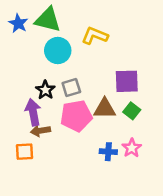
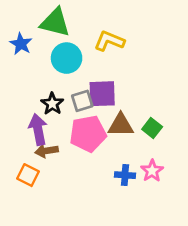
blue star: (18, 23) -> (21, 44), moved
purple square: (127, 81) -> (102, 94), moved
orange square: (24, 152) -> (28, 175), turned 30

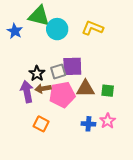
yellow L-shape: (109, 41) -> (92, 28), moved
cyan circle: (67, 58) -> (57, 29), moved
green square: (152, 128) -> (108, 91), turned -32
brown arrow: (47, 151) -> (43, 89), moved
orange square: (28, 175) -> (41, 124), moved

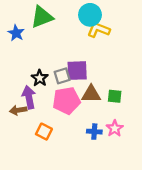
green triangle: (39, 16) -> (42, 17), turned -35
cyan circle: (57, 29) -> (90, 15), moved
brown arrow: (43, 89) -> (18, 110), moved

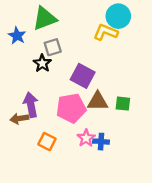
cyan circle: (90, 15) -> (118, 16), moved
purple square: (77, 71) -> (83, 76), turned 30
gray square: (62, 76) -> (53, 47), moved
black star: (40, 78) -> (42, 63), moved
pink star: (115, 128) -> (86, 138), moved

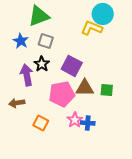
blue star: (17, 36) -> (21, 41), moved
gray square: (53, 47) -> (46, 41), turned 35
black star: (42, 63) -> (42, 64), moved
purple arrow: (31, 105) -> (27, 75), moved

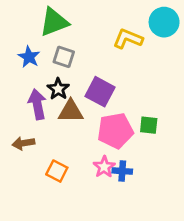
cyan circle: (103, 14) -> (164, 22), moved
brown triangle: (85, 88) -> (71, 111), moved
pink pentagon: (62, 94) -> (115, 131), moved

